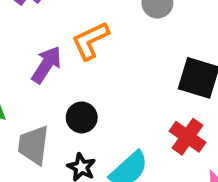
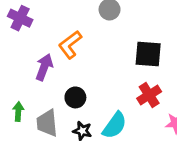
red cross: (187, 137) -> (149, 95), turned 35

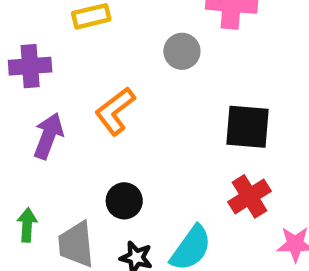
purple cross: (20, 18) -> (30, 66), turned -30
purple arrow: (44, 67) -> (48, 136), moved

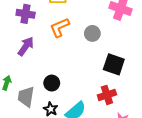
gray circle: (182, 51) -> (92, 33), moved
orange L-shape: (115, 111) -> (60, 27), moved

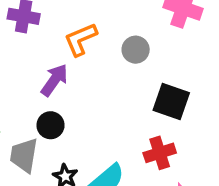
purple arrow: (26, 46) -> (54, 80), moved
black circle: (52, 83) -> (51, 125), moved

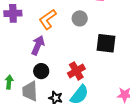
red cross: (160, 153) -> (76, 71), moved

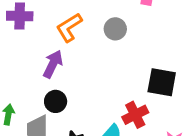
black square: (106, 43) -> (162, 82), moved
red cross: (76, 71) -> (135, 115), moved

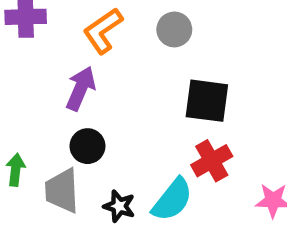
black square: (162, 82) -> (207, 101), moved

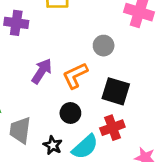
orange L-shape: (103, 31) -> (75, 76), moved
black circle: (87, 146) -> (70, 113), moved

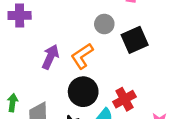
black square: (116, 91) -> (135, 40), moved, turned -32
black circle: (70, 113) -> (83, 92), size x1.5

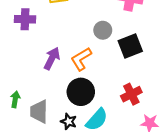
red cross: (124, 99) -> (131, 94), moved

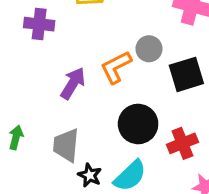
orange L-shape: (81, 59) -> (116, 67), moved
black circle: (81, 92) -> (138, 124), moved
gray trapezoid: (39, 112) -> (66, 145), moved

